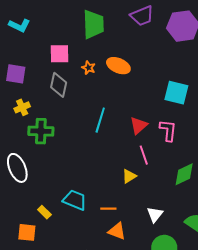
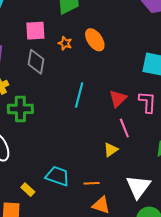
orange ellipse: (118, 66) -> (95, 40), turned 35
white triangle: (155, 214) -> (138, 187), size x1.5

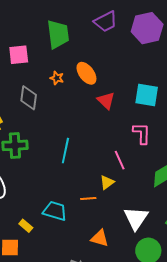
pink square: (35, 31) -> (19, 55), moved
cyan line: (79, 95) -> (65, 151), moved
red triangle: (118, 98) -> (106, 100), moved, turned -30
orange line: (92, 183) -> (88, 199), moved

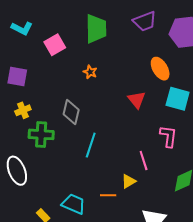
pink square: (19, 55) -> (55, 45), turned -30
orange ellipse: (86, 73) -> (160, 69), moved
gray diamond: (29, 98) -> (71, 112), moved

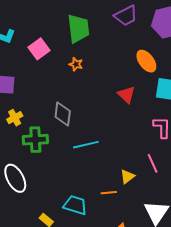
orange star: (90, 72) -> (76, 64), moved
cyan line: (91, 145) -> (86, 145), turned 65
pink line: (144, 160) -> (153, 163), moved

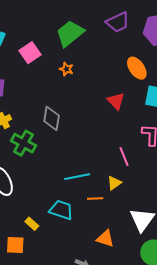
green trapezoid: (78, 28) -> (70, 33), turned -124
green cross: (35, 140) -> (23, 143), turned 30
cyan line: (86, 145) -> (77, 177), moved
pink line: (153, 163) -> (124, 156), moved

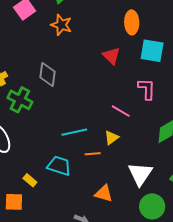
orange ellipse: (137, 68) -> (132, 22), turned 35
orange star: (66, 69) -> (61, 25), size x1.5
pink line: (124, 156) -> (121, 111), turned -36

